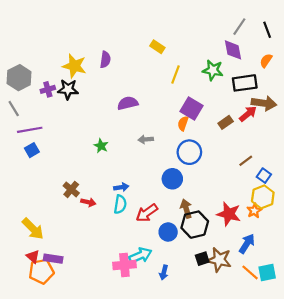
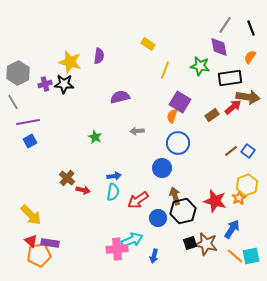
blue square: (264, 176) -> (248, 151), moved

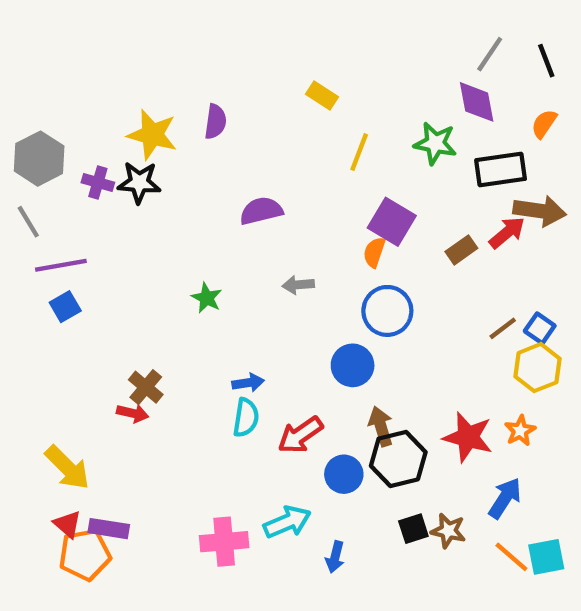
purple cross: (45, 84) -> (98, 183), turned 32
yellow hexagon: (247, 185) -> (538, 368), moved
red arrow: (83, 190) -> (133, 413), moved
brown star: (206, 244) -> (448, 531), size x0.7
pink cross: (117, 249) -> (224, 542), moved

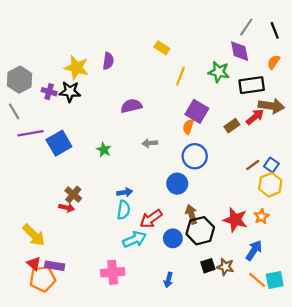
blue square: (65, 307) -> (59, 143), moved, size x1.6
cyan arrow: (287, 522) -> (135, 239), moved

